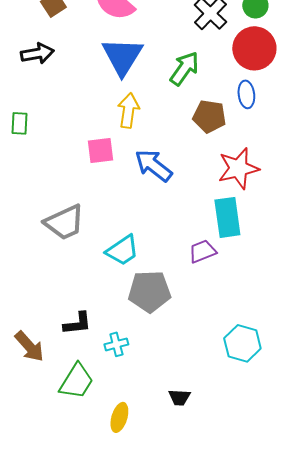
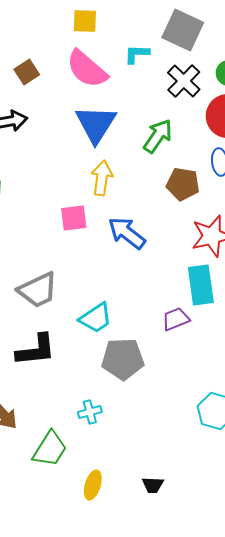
black L-shape: (77, 323) -> (36, 350), moved, size x1.4
black trapezoid: (179, 397) -> (153, 485), moved

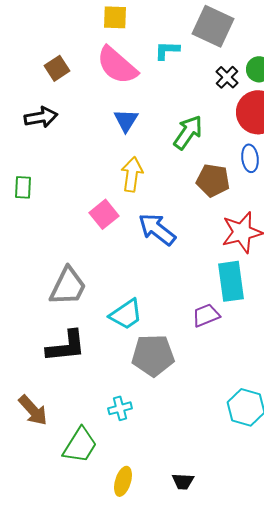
black cross: (184, 81) -> (227, 77), moved, size x0.7
blue triangle: (96, 124) -> (126, 120), size x0.6
pink square: (74, 218) -> (104, 214), turned -32
gray trapezoid: (38, 290) -> (68, 286), turned -39

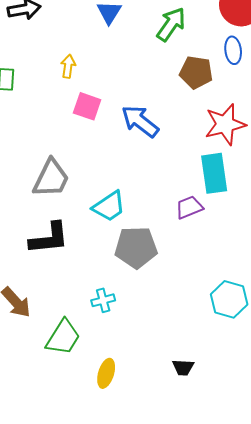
yellow arrow: (132, 174) -> (68, 66), moved, size x0.7
pink square: (104, 214) -> (87, 106), turned -32
black trapezoid: (183, 481) -> (183, 367), moved

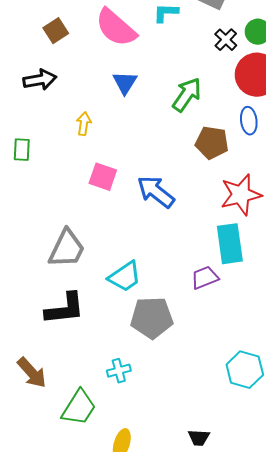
yellow arrow: (68, 66) -> (84, 124), moved

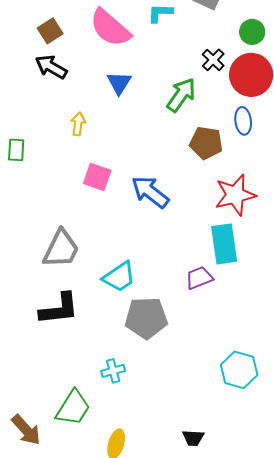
black cross: (226, 40) -> (213, 60), moved
black arrow: (40, 80) -> (51, 67), moved, turned -140
brown arrow: (32, 373) -> (26, 430), moved

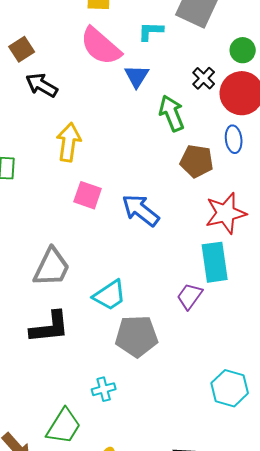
brown square: (50, 31) -> (22, 49), moved
blue triangle: (119, 83) -> (137, 76), moved
green arrow: (181, 95) -> (172, 113), turned -57
yellow arrow: (78, 124) -> (69, 142), size x1.6
purple trapezoid: (199, 278) -> (190, 296), turned -32

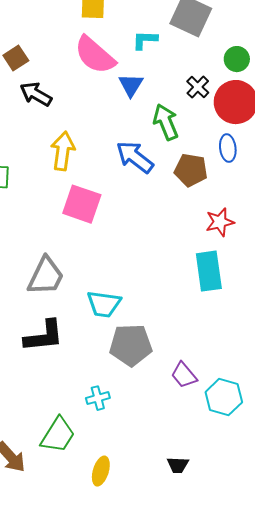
pink square: (88, 195) -> (82, 204), size x1.4
blue arrow: (141, 210) -> (135, 157), moved
red star: (226, 213) -> (220, 222), size x0.7
cyan trapezoid: (110, 295) -> (104, 304), turned 42
purple trapezoid: (190, 296) -> (184, 375), moved, turned -76

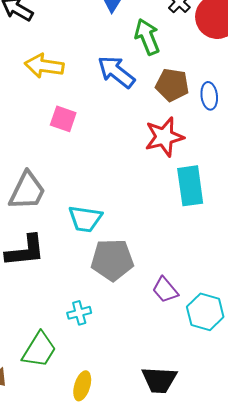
blue ellipse: (228, 148) -> (209, 96), moved
yellow arrow: (63, 151) -> (44, 66), turned -90
pink square: (82, 204) -> (63, 119), size x0.7
red star: (220, 222) -> (164, 137), moved, size x1.4
black trapezoid: (178, 465) -> (159, 380), size x1.6

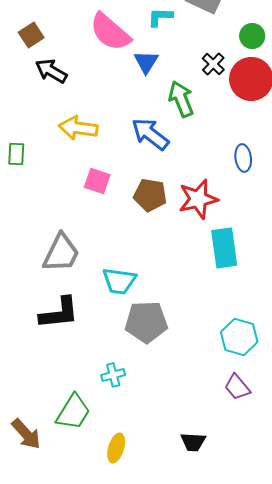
brown pentagon: (172, 85) -> (150, 195), moved
purple trapezoid: (165, 290) -> (237, 387), moved
cyan hexagon: (205, 312) -> (239, 337), moved
black trapezoid: (159, 380) -> (193, 442), size x0.7

